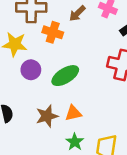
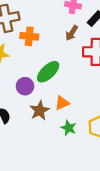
brown arrow: (77, 13) -> (72, 33), moved
purple circle: (31, 70) -> (25, 86), moved

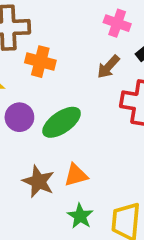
purple circle: (25, 86) -> (19, 117), moved
brown star: (40, 110) -> (39, 181), turned -30

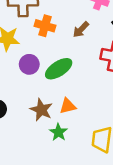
brown arrow: (108, 67) -> (81, 30), moved
green star: (80, 216) -> (58, 132), moved

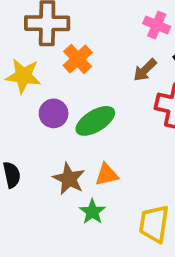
orange cross: (45, 26) -> (78, 59), turned 30
brown arrow: (81, 30) -> (145, 70), moved

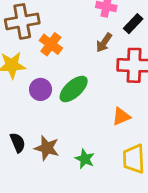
orange triangle: (107, 175) -> (121, 116), moved
brown star: (69, 179) -> (47, 148), moved

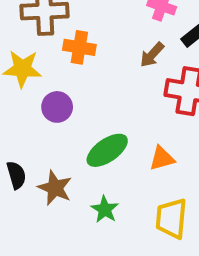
orange cross: (51, 44) -> (79, 47), turned -35
green ellipse: (74, 89) -> (107, 150), moved

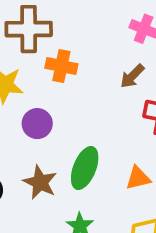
green ellipse: (107, 150) -> (85, 168), turned -36
brown star: (55, 188) -> (40, 182), moved

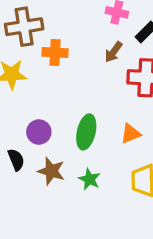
purple circle: (37, 124) -> (39, 132), moved
brown star: (40, 182) -> (51, 171), moved

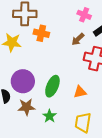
purple circle: (39, 132) -> (23, 81), size x1.5
brown star: (51, 171) -> (26, 107), turned -30

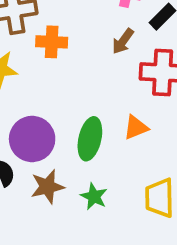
orange triangle: (80, 92) -> (136, 127), moved

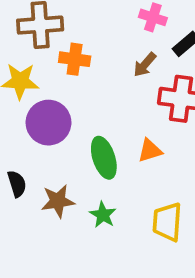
purple circle: (32, 139) -> (48, 123), moved
green ellipse: (90, 139) -> (104, 158), turned -36

